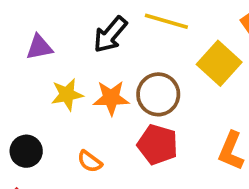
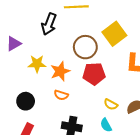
yellow square: (219, 63) -> (114, 34), moved, turned 30
yellow star: (67, 95) -> (37, 64), turned 30
orange star: (111, 98) -> (60, 71), moved

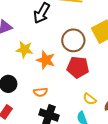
orange star: (60, 71) -> (46, 60), turned 30
orange semicircle: (61, 95) -> (40, 92), moved, turned -32

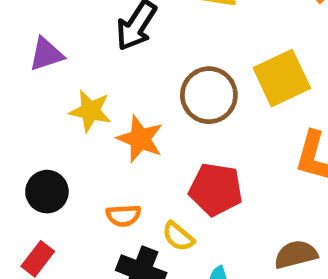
red pentagon: (78, 67) -> (216, 189), moved
yellow semicircle: (90, 99) -> (178, 236), moved

